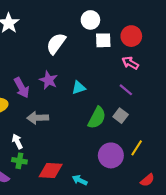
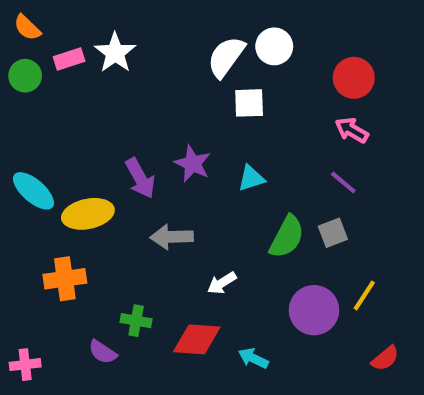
white square: (103, 40) -> (249, 103), moved
white semicircle: (56, 44) -> (226, 57), moved
gray square: (121, 116) -> (333, 233), turned 32
white arrow: (17, 141) -> (222, 283), moved, turned -96

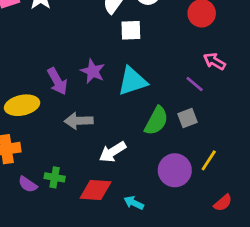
pink arrow: (352, 130) -> (214, 61), moved
cyan triangle: (251, 178) -> (132, 81), size x1.6
white arrow: (222, 283) -> (113, 152), size x1.4
purple semicircle: (103, 352) -> (28, 184), moved

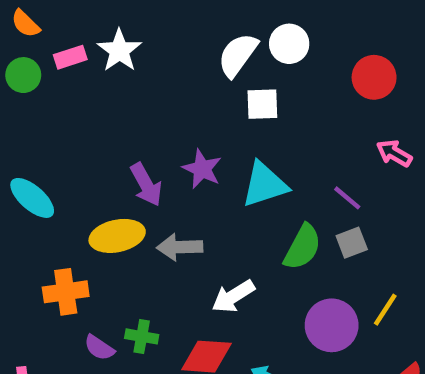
purple line: (195, 84) -> (347, 198), moved
yellow ellipse: (22, 105) -> (117, 236), moved

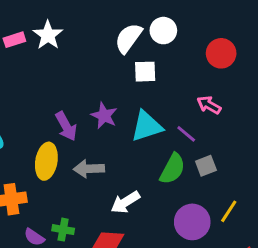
pink arrow: (394, 153) -> (209, 105), moved
purple line: (347, 198) -> (186, 134), moved
yellow ellipse: (117, 236) -> (46, 161), turned -68

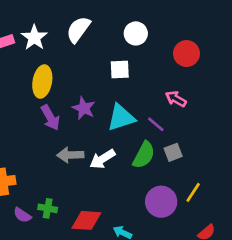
white semicircle: (128, 38) -> (78, 29), moved
yellow ellipse: (46, 161) -> (42, 82), moved
white arrow: (125, 202) -> (102, 159), moved

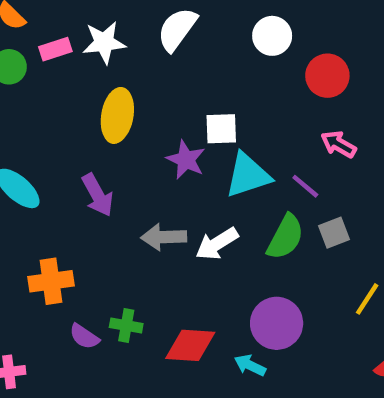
white star: (34, 37) -> (104, 42), turned 30
red circle: (186, 54) -> (327, 76), moved
white square: (120, 70) -> (221, 129), moved
purple arrow: (50, 118) -> (97, 195), moved
purple circle: (161, 202) -> (277, 323), moved

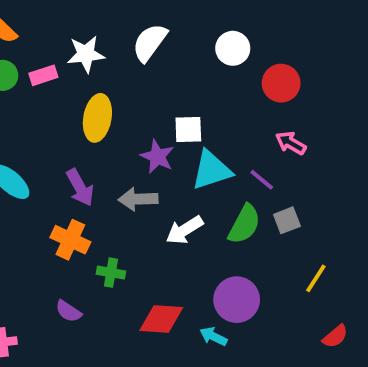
pink rectangle: (55, 49) -> (43, 75), moved
gray arrow: (164, 237) -> (138, 199), moved
orange cross: (51, 281) -> (70, 240), moved, turned 33
green cross: (126, 325) -> (111, 273), moved

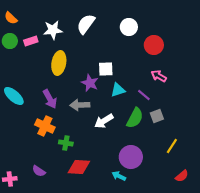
cyan triangle: (211, 170) -> (118, 90), size x0.7
purple semicircle: (68, 311) -> (39, 171), moved
red diamond: (161, 319) -> (79, 167), moved

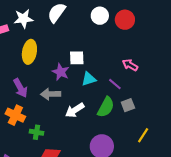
red circle: (154, 45) -> (125, 20), moved

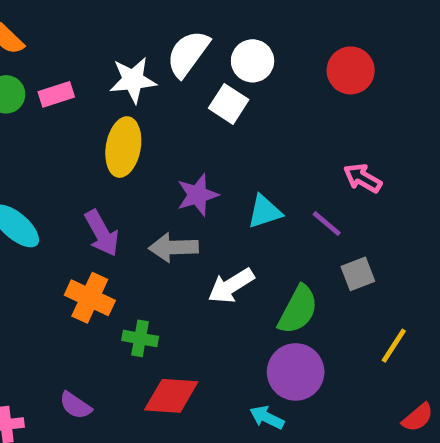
white circle: (100, 16) -> (253, 61), moved
white star: (23, 19) -> (133, 80), moved
white square: (77, 58) -> (229, 104), moved, turned 35
purple star: (61, 72) -> (197, 195), turned 30
green semicircle: (106, 107) -> (298, 310), moved

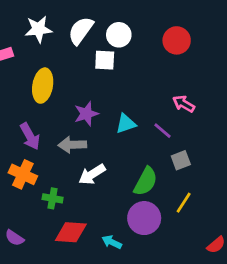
white star: (133, 80) -> (38, 29), moved
white square: (229, 104) -> (105, 60), turned -30
white arrow: (231, 286) -> (92, 174), moved
yellow line: (394, 346) -> (184, 203), moved
cyan arrow: (267, 417) -> (112, 242), moved

